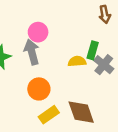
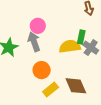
yellow semicircle: (77, 61) -> (70, 46), size x1.5

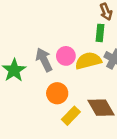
pink circle: (38, 26) -> (66, 56), moved
green rectangle: (81, 37) -> (100, 33), moved

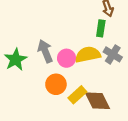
pink circle: (66, 56) -> (67, 58), moved
yellow rectangle: (71, 116) -> (77, 95), moved

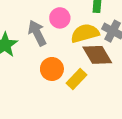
pink circle: (67, 58) -> (60, 18), moved
brown diamond: (98, 101) -> (97, 55), moved

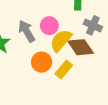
pink circle: (60, 18) -> (49, 26), moved
yellow semicircle: (85, 33) -> (61, 41), moved, turned -30

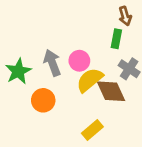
orange circle: (42, 62) -> (43, 100), moved
yellow rectangle: (64, 70) -> (92, 130), moved

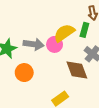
gray arrow: (52, 63) -> (34, 44), turned 114
yellow semicircle: (90, 80) -> (64, 33), moved

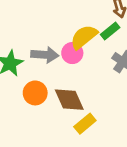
green rectangle: (84, 30) -> (110, 31), turned 40
brown diamond: (77, 70) -> (69, 100), moved

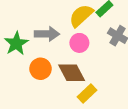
pink circle: (72, 53) -> (79, 43), moved

